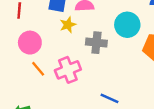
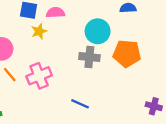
gray cross: (96, 43) -> (89, 57), moved

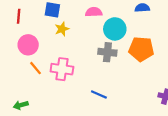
pink semicircle: (55, 13) -> (94, 12), moved
pink cross: (39, 76) -> (62, 69), turned 30

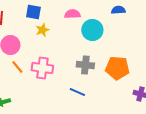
orange pentagon: (141, 49) -> (117, 68), moved
gray cross: (107, 52) -> (85, 65), moved

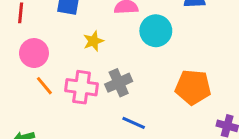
yellow star: (42, 30) -> (93, 41), moved
gray cross: (85, 65) -> (119, 83), moved, turned -30

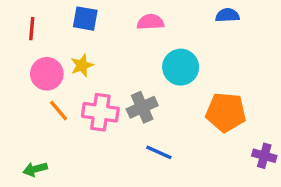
cyan circle: (156, 31) -> (181, 67), moved
yellow star: (93, 41) -> (82, 65), moved

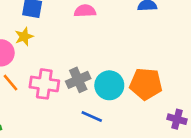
yellow star: (82, 65) -> (24, 37), moved
cyan circle: (181, 67) -> (109, 85), moved

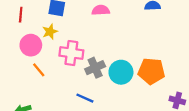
pink cross: (44, 84) -> (71, 53), moved
blue line: (92, 116) -> (85, 98), moved

